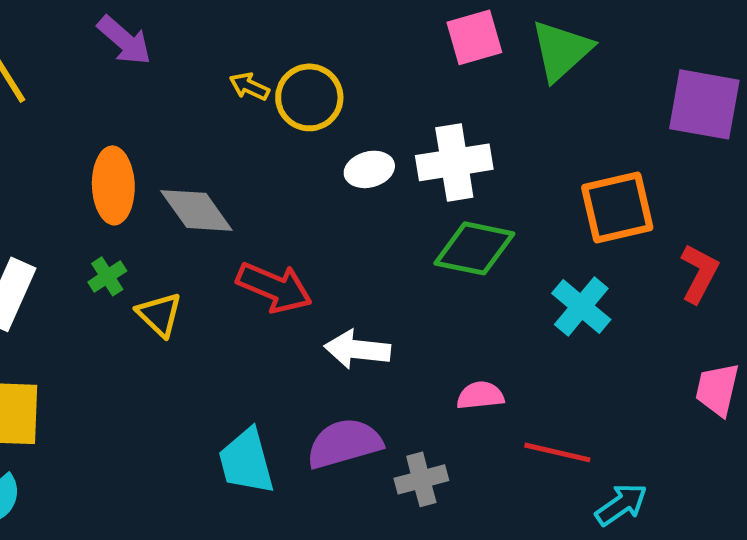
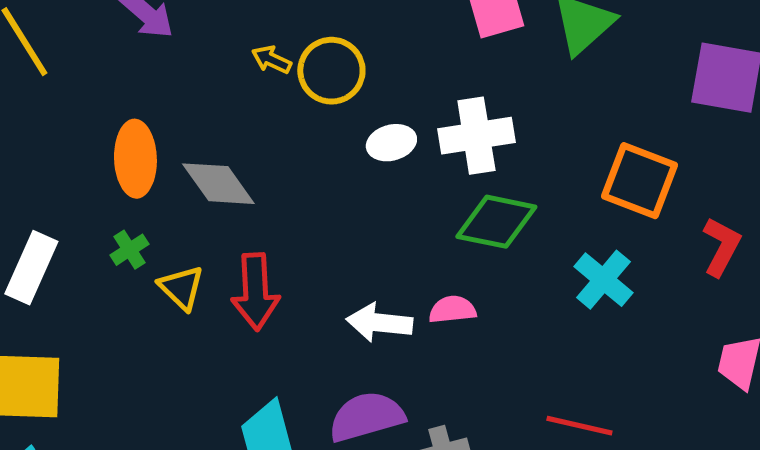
orange square: (617, 207) -> (639, 181), turned 34
red arrow: (274, 287) -> (255, 292), moved, turned 64
pink semicircle: (480, 395) -> (452, 310), moved

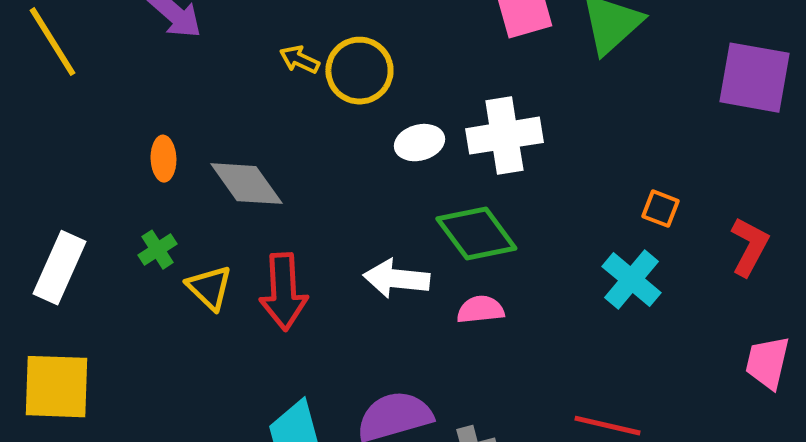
orange ellipse: (135, 159) -> (163, 159), size x0.6
orange square: (639, 181) -> (660, 209), moved, size x0.5
green diamond: (496, 222) -> (476, 234), moved, turned 42
white arrow: (379, 323) -> (396, 279), moved

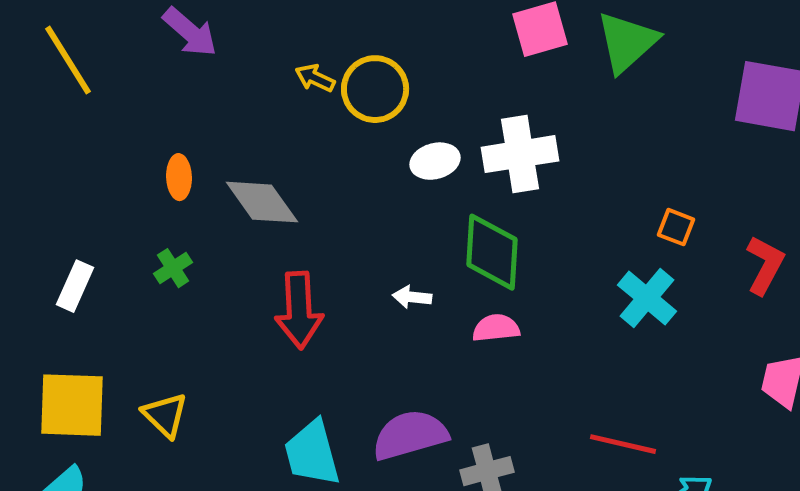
green diamond: (476, 234) -> (492, 252), turned 40
white rectangle: (59, 268) -> (75, 286), size x0.7
white arrow: (396, 279) -> (412, 297), size x0.6
yellow triangle: (209, 288) -> (165, 415), moved

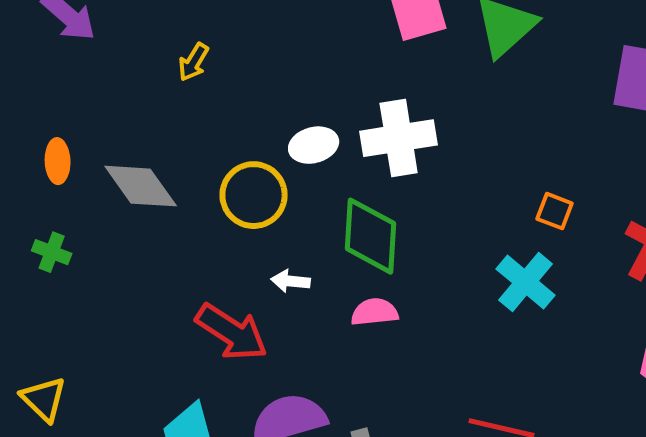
yellow arrow: (315, 78) -> (194, 62), turned -84
yellow circle: (375, 89) -> (254, 195), moved
green cross: (173, 268) -> (52, 252), turned -36
red arrow: (299, 310) -> (232, 332), moved, turned -54

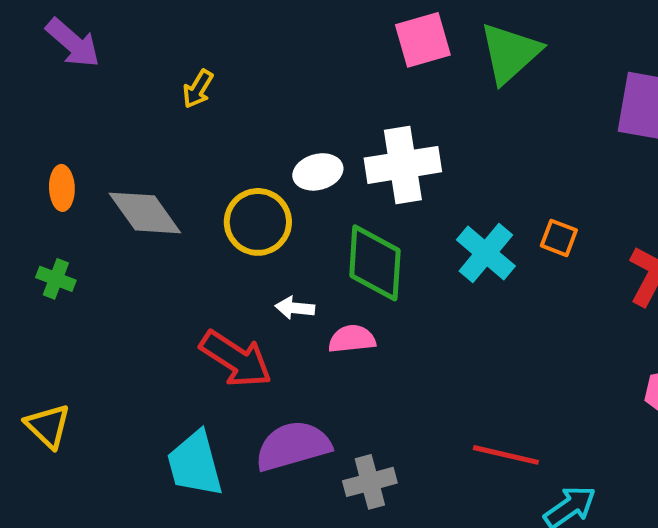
cyan cross: (526, 282) -> (486, 253), moved
pink semicircle: (375, 312) -> (352, 339), moved

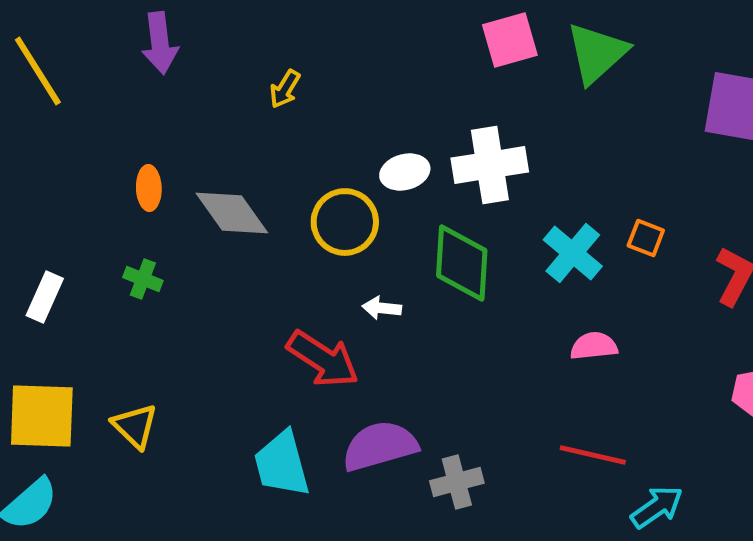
purple arrow: (73, 43) -> (160, 43), turned 42
pink semicircle: (352, 339) -> (594, 346), moved

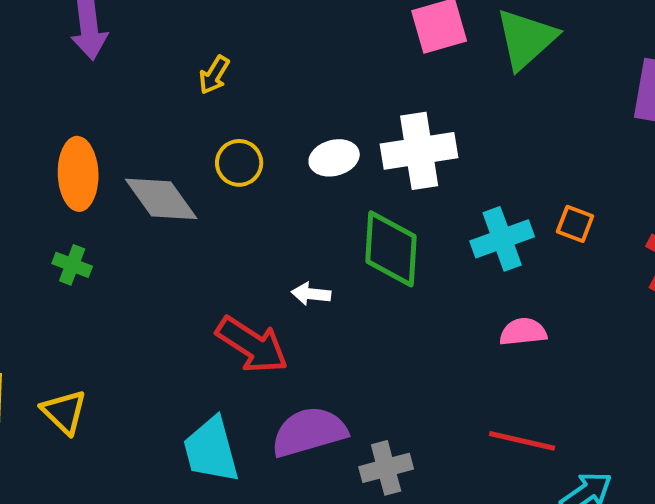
orange ellipse: (149, 188) -> (78, 174), size x1.6
yellow circle: (345, 222) -> (239, 163), moved, size x0.7
cyan cross: (573, 253) -> (502, 239), turned 30

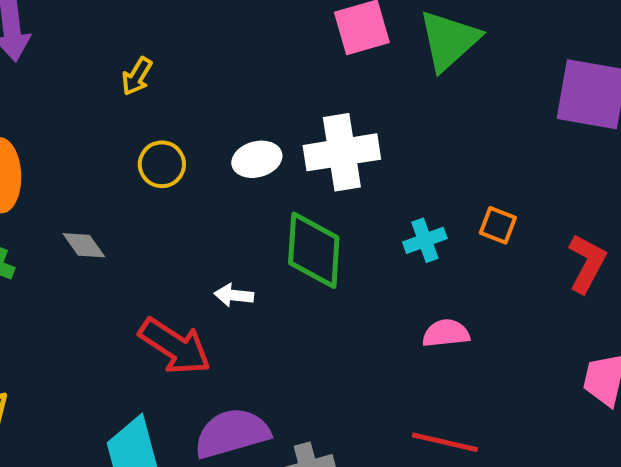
gray diamond: (161, 199) -> (84, 245), moved, size x0.6
cyan cross: (502, 239) -> (425, 240), size x0.7

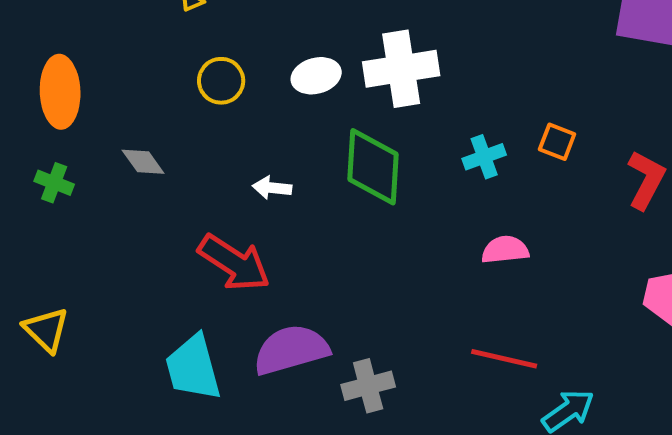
white arrow: (234, 295) -> (272, 188), moved

